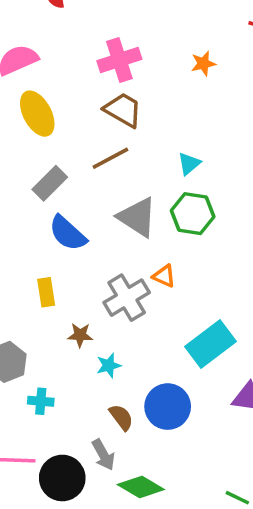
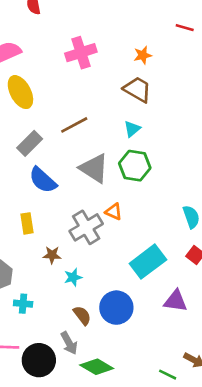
brown trapezoid: (123, 110) -> (137, 89), moved

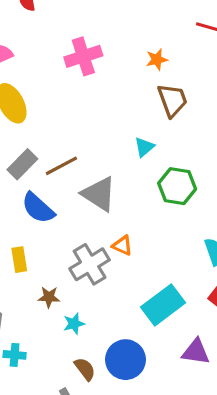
brown trapezoid: (137, 89) -> (172, 100), moved, turned 40
brown line: (74, 125) -> (61, 166), moved
green hexagon: (135, 166) -> (177, 186), moved

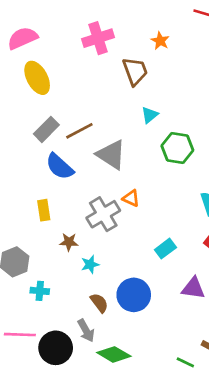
orange star: (157, 60) -> (160, 41), turned -30
brown trapezoid: (172, 100) -> (135, 71), moved
cyan rectangle: (163, 305) -> (165, 249), size x0.6

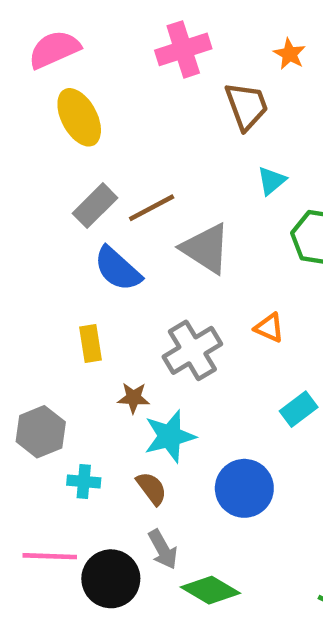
orange triangle: (131, 198) -> (269, 328), moved
cyan star: (90, 264) -> (170, 436), size x1.6
brown semicircle: (99, 303) -> (152, 488), moved

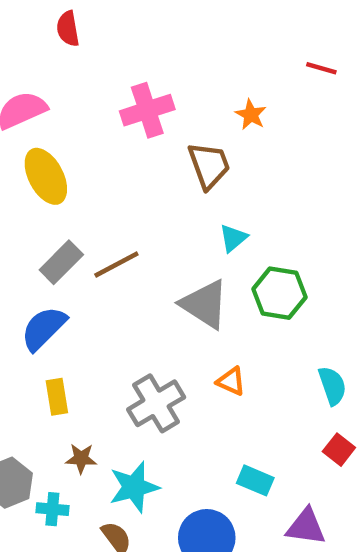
gray triangle: (206, 249) -> (205, 304), moved
blue semicircle: (118, 269) -> (44, 328), moved, turned 93
brown star: (133, 398) -> (81, 458), moved
cyan rectangle: (299, 409) -> (255, 480), moved, turned 60
cyan cross: (84, 482) -> (52, 509), moved

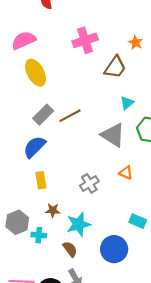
brown trapezoid: (209, 165) -> (115, 67), turned 55
gray cross: (156, 403) -> (89, 183), size x0.7

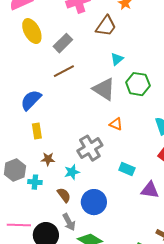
gray rectangle: (43, 115) -> (63, 43), moved
gray cross: (89, 183) -> (90, 148), moved, size x1.4
cyan star: (79, 224) -> (72, 172), size x0.7
blue circle: (114, 249) -> (94, 202), moved

